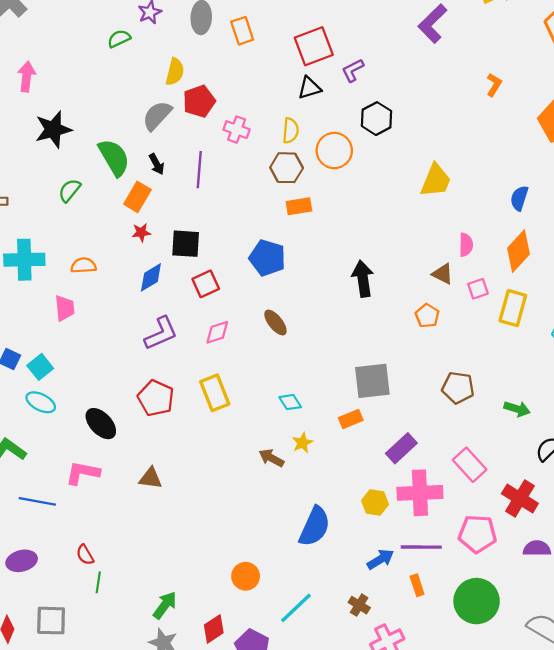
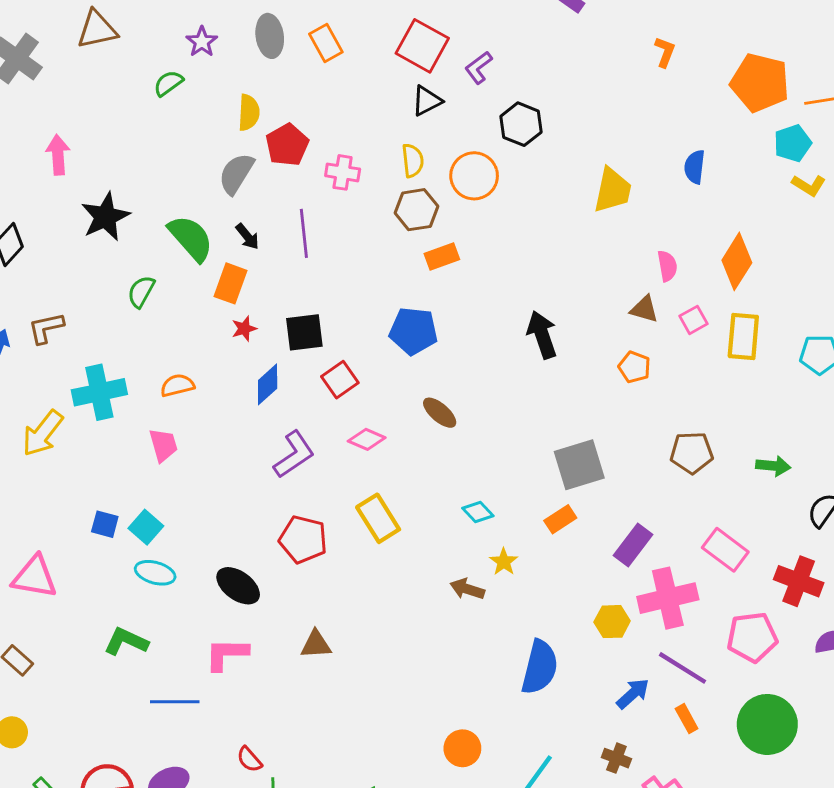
red square: (314, 46) -> (422, 46), turned -30
blue semicircle: (519, 198) -> (695, 167), moved
pink diamond: (217, 332) -> (367, 439), turned 52
purple line: (421, 547) -> (683, 668), turned 42

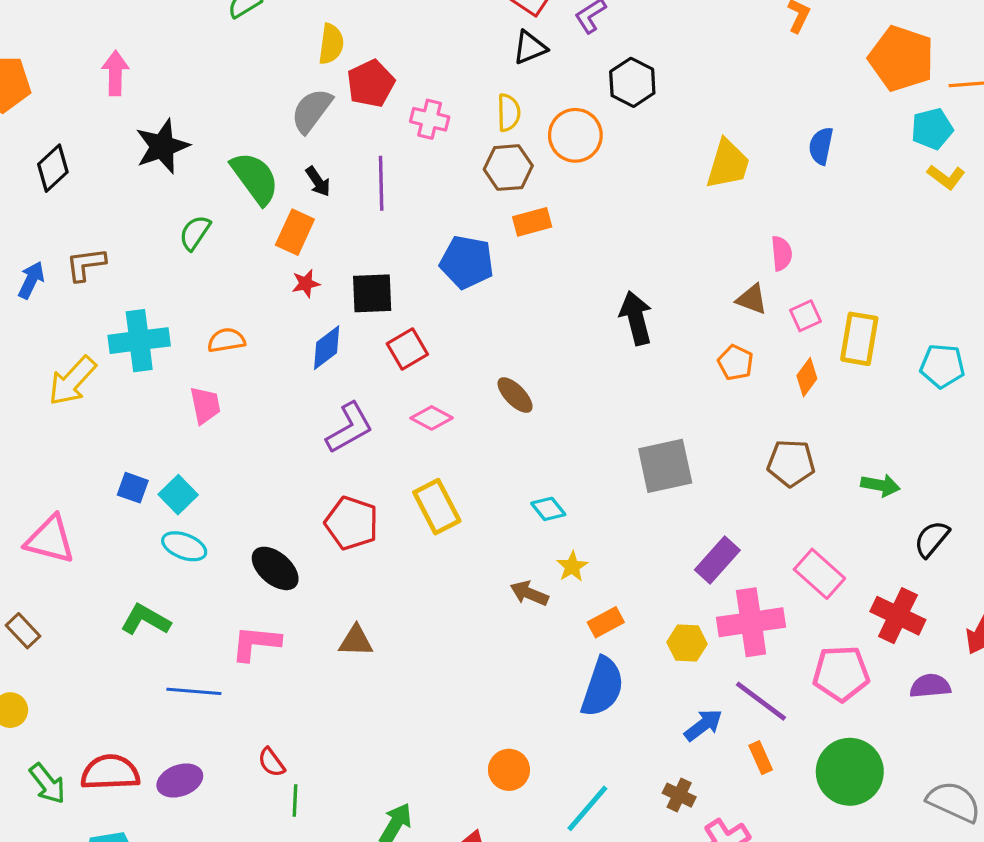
orange diamond: (737, 261) -> (807, 377), moved, size x0.6
blue pentagon: (413, 331) -> (467, 262), moved
orange rectangle: (560, 519) -> (606, 622), moved

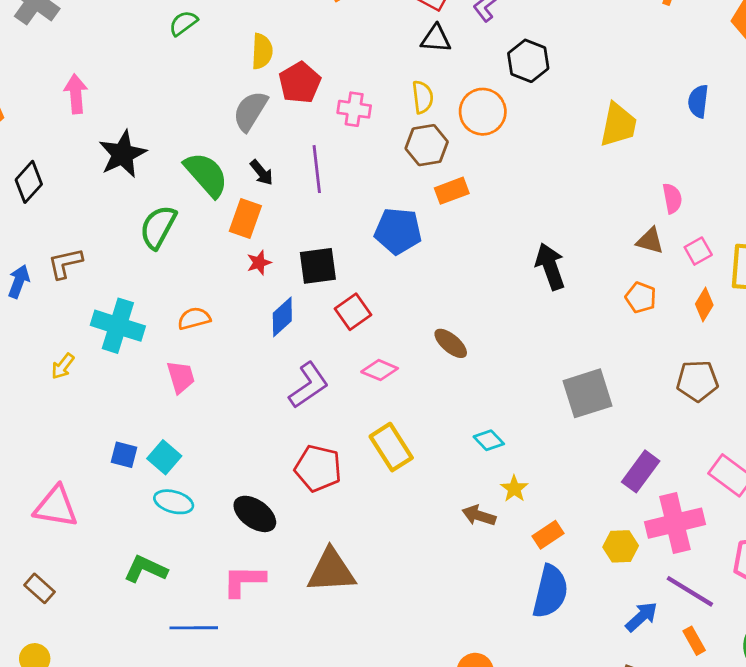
black triangle: (530, 48) -> (436, 39), turned 32
green semicircle: (195, 233) -> (158, 227), size x1.4
cyan cross: (139, 341) -> (118, 326), turned 30
yellow arrow: (72, 381) -> (63, 366), size x0.6
brown triangle: (356, 641) -> (331, 571), size x1.6

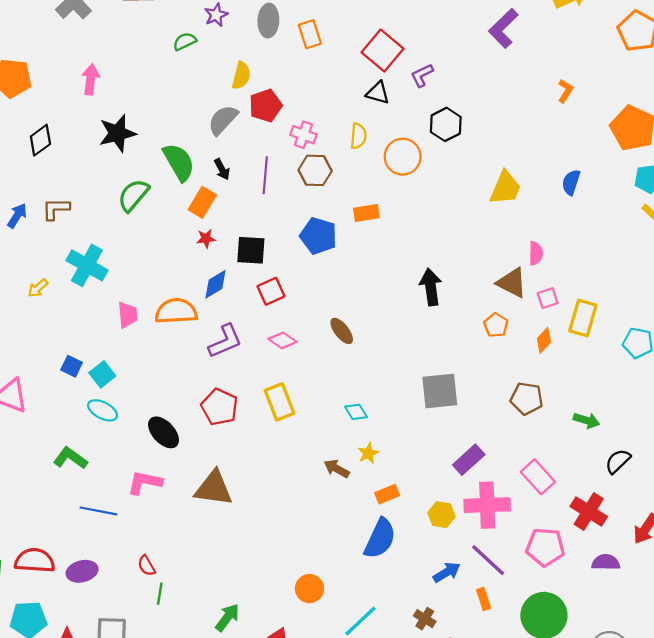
brown hexagon: (427, 145) -> (315, 170), moved
brown triangle: (650, 241) -> (512, 283), size x1.4
orange semicircle: (194, 318) -> (176, 311), moved, size x1.6

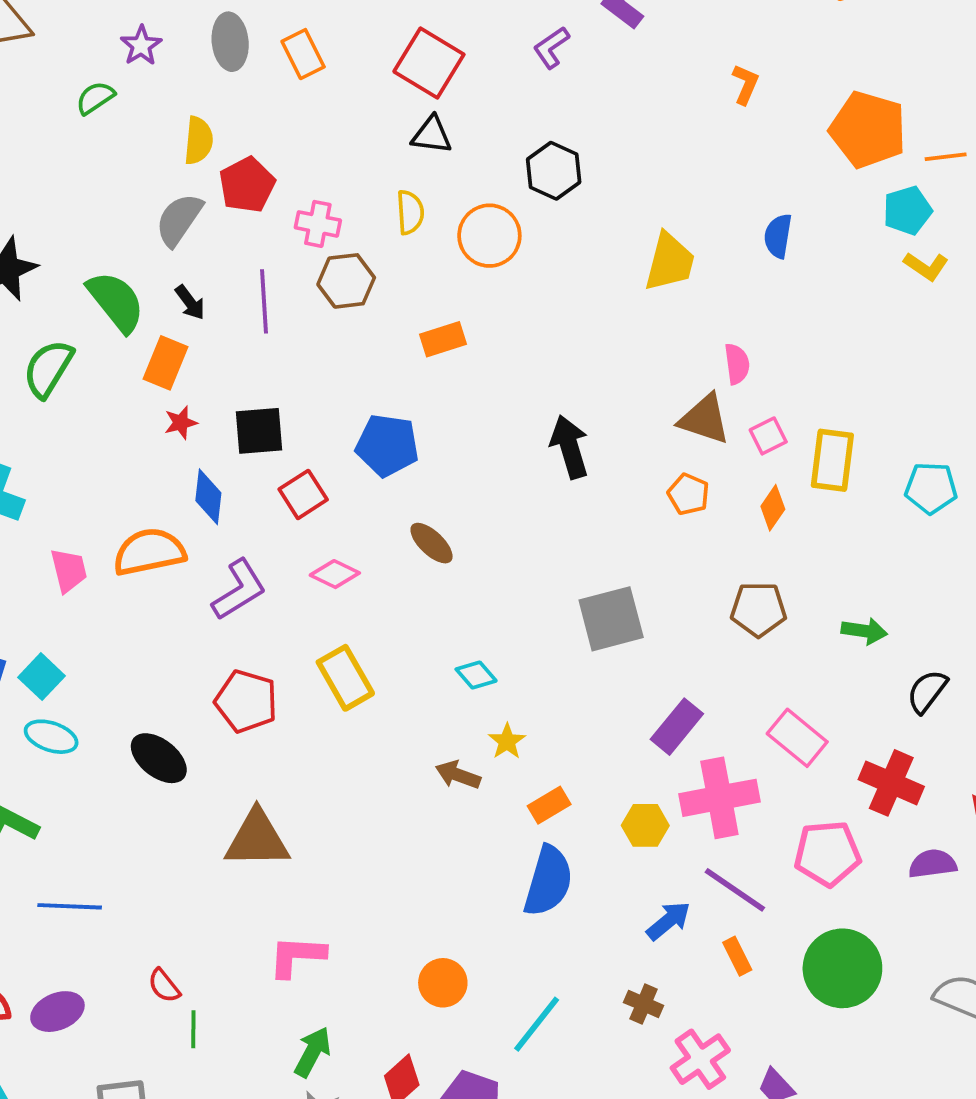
purple L-shape: (422, 75) -> (551, 47), moved
blue pentagon: (318, 236) -> (387, 445), moved
blue diamond: (215, 284) -> (208, 497), turned -44
pink L-shape: (145, 482) -> (297, 956), moved

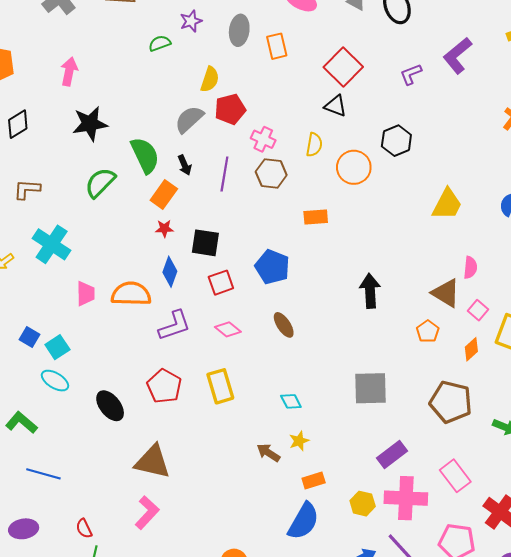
pink square: (768, 436) -> (478, 310), turned -36
brown pentagon: (759, 609) -> (451, 402), size x1.4
pink L-shape: (297, 956) -> (147, 513), moved, turned 116

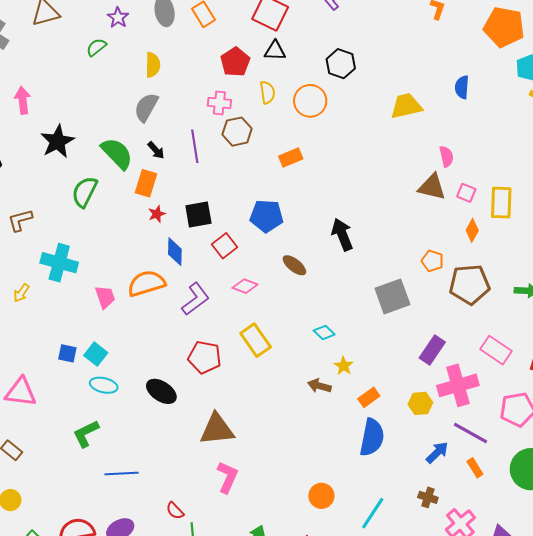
red pentagon: (230, 109) -> (235, 62), moved
yellow trapezoid: (447, 204) -> (406, 106), turned -112
black arrow: (370, 291) -> (342, 234), moved
orange pentagon: (428, 331) -> (432, 261), moved
green L-shape: (21, 423) -> (86, 434), turned -48

